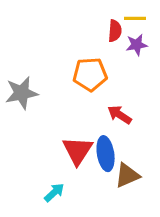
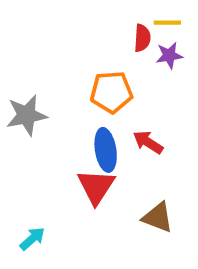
blue ellipse: (106, 154) -> (106, 150), moved
brown triangle: (127, 175) -> (158, 217), turned 44
cyan arrow: (54, 192) -> (32, 239), moved

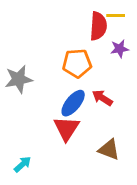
red semicircle: (142, 38) -> (98, 26), size x1.5
purple star: (169, 55) -> (120, 49), moved
blue ellipse: (106, 150) -> (73, 103), turned 48

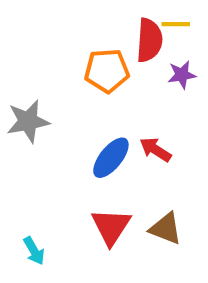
orange pentagon: (77, 63) -> (107, 71), moved
red triangle: (66, 128) -> (111, 227), moved
cyan arrow: (23, 164) -> (34, 251), turned 102

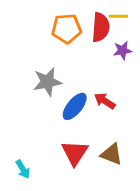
orange pentagon: (107, 71) -> (66, 29), moved
gray star: (28, 121) -> (47, 82), moved

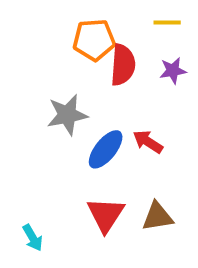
red semicircle: (101, 27) -> (123, 65), moved
brown triangle: (112, 154) -> (157, 217), turned -30

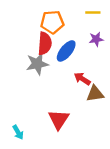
red semicircle: (123, 65) -> (45, 43), moved
blue ellipse: (106, 149) -> (66, 51), moved
brown triangle: (157, 217) -> (95, 94), moved

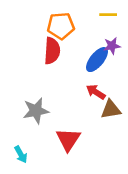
blue ellipse: (66, 51) -> (97, 60), moved
gray star: (37, 64) -> (36, 111), moved

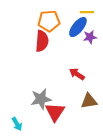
blue ellipse: (97, 60) -> (78, 27), moved
brown triangle: (111, 109) -> (89, 101), moved
gray star: (36, 111) -> (41, 99), moved

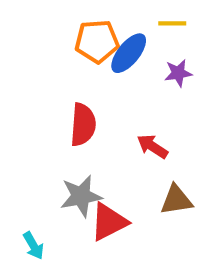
blue ellipse: (78, 27) -> (129, 53), moved
red semicircle: (42, 41) -> (83, 125), moved
red triangle: (55, 112) -> (109, 222), turned 30

